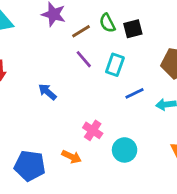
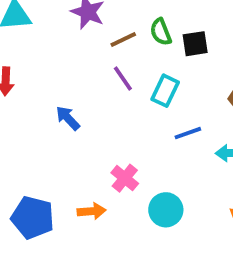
orange arrow: (71, 157) -> (92, 211), turned -36

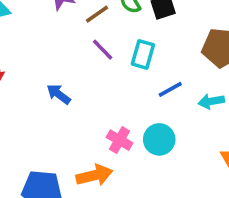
cyan circle: (166, 210) -> (159, 139), moved
orange arrow: (92, 211) -> (94, 175), size x1.4

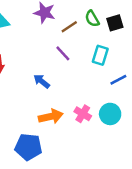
purple line: (103, 50) -> (63, 53), moved
orange arrow: (94, 175) -> (51, 116), moved

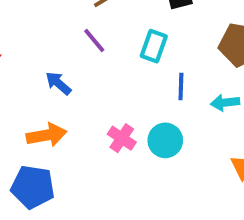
blue line: (118, 80) -> (181, 86), turned -63
orange arrow: (51, 116) -> (47, 135), moved

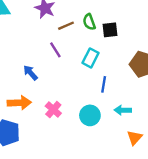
cyan arrow: (225, 103) -> (123, 110), moved
pink cross: (122, 138) -> (53, 110), moved

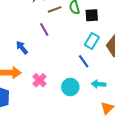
cyan rectangle: (91, 58) -> (92, 41), moved
blue line: (104, 84) -> (84, 61), turned -48

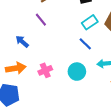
cyan rectangle: (92, 41) -> (90, 22), turned 35
pink cross: (40, 80) -> (45, 70), turned 32

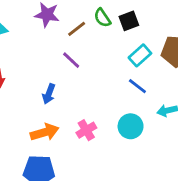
blue arrow: (22, 42) -> (49, 94), turned -104

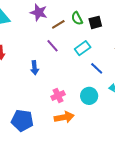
cyan rectangle: (140, 55) -> (83, 48), moved
blue arrow: (49, 94) -> (35, 68), turned -32
orange arrow: (45, 132) -> (64, 117), moved

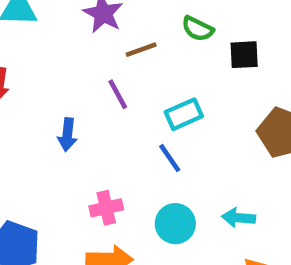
green semicircle: (77, 18) -> (198, 29), moved, turned -48
black square: (95, 22) -> (244, 55), moved
blue line: (97, 68) -> (170, 158), moved

